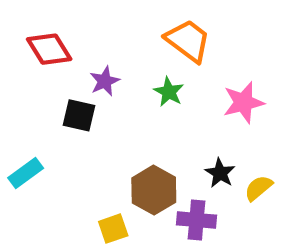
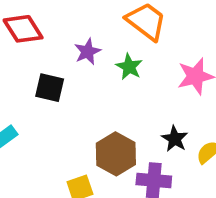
purple star: (105, 81) -> (87, 52), moved

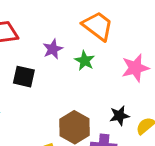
black star: (175, 139) -> (119, 116), turned 30

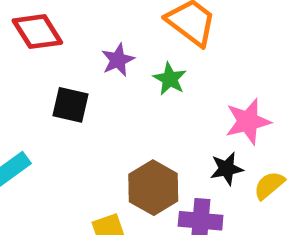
pink star: (135, 68) -> (248, 121), moved

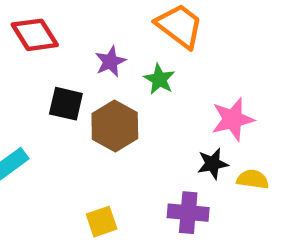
yellow semicircle: (269, 185) -> (253, 179), turned 48
brown hexagon: (153, 188) -> (115, 126), moved

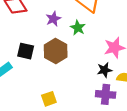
black square: (66, 104) -> (26, 51), moved
purple cross: (188, 213) -> (106, 94), moved

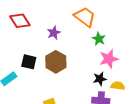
green star: (78, 28) -> (99, 39), moved

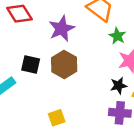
purple star: (54, 33) -> (62, 29), size x1.5

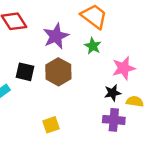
green star: (117, 36) -> (93, 46), moved

